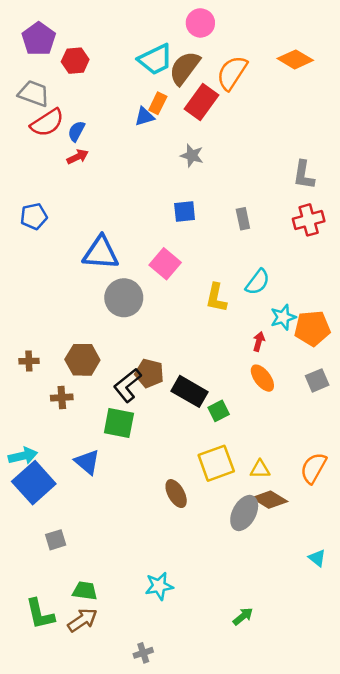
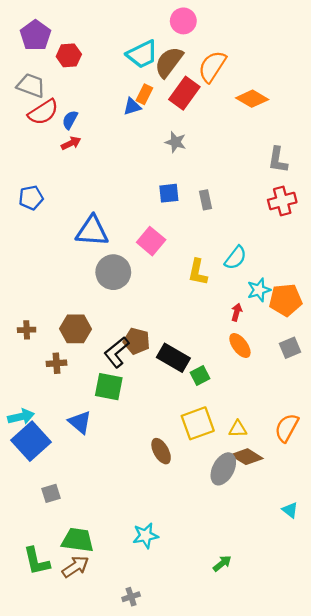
orange diamond: (295, 59) -> (252, 99), moved
gray rectangle: (243, 219) -> (206, 200), moved
green trapezoid: (85, 591) -> (78, 540), size x1.4

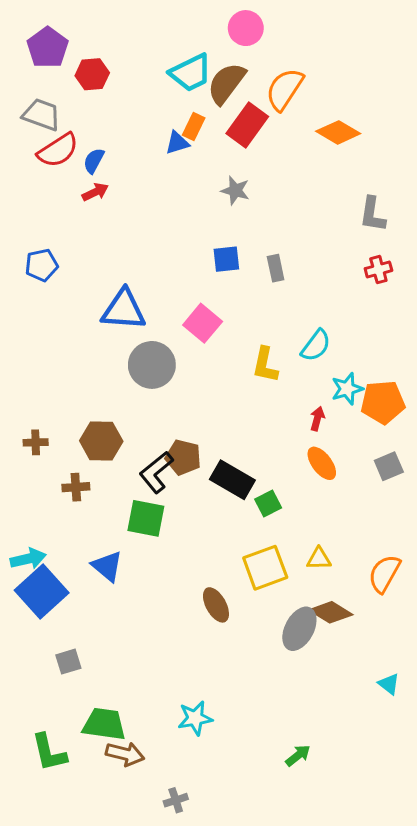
red cross: (282, 201) -> (378, 270), size x0.7
yellow triangle: (238, 429) -> (319, 559), moved
brown arrow: (75, 567) -> (125, 754), moved, turned 48

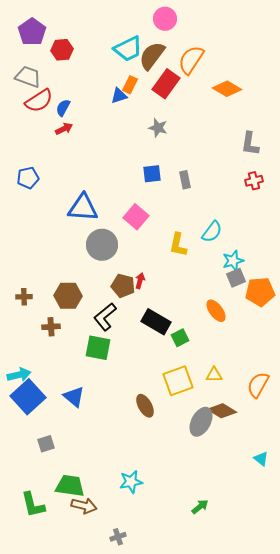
orange pentagon: (383, 402) -> (260, 292), moved
red arrow: (317, 419) -> (140, 281), moved
brown pentagon: (183, 457) -> (123, 286), moved
gray square: (389, 466) -> (236, 278), moved
blue triangle: (107, 566) -> (74, 397), moved

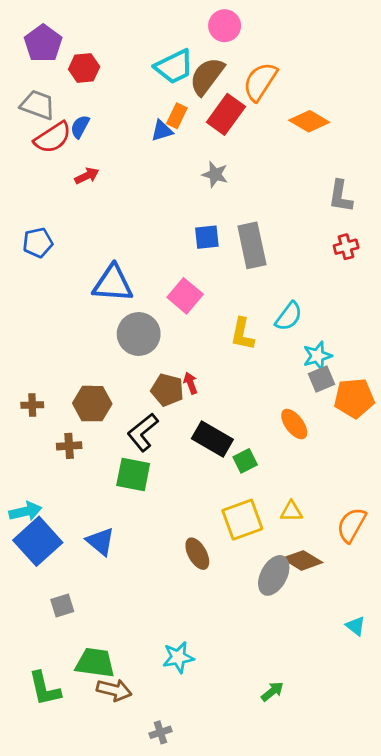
blue semicircle: (63, 108) -> (80, 127), moved
gray rectangle: (185, 180) -> (252, 245), size x1.8
red arrow: (140, 281) -> (190, 383), turned -35

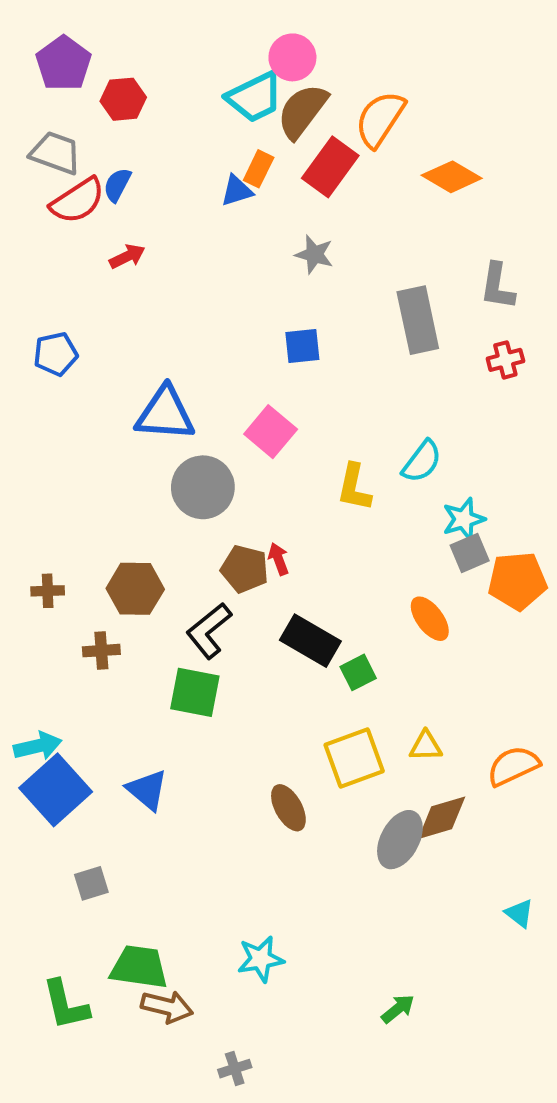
pink circle: (225, 26) -> (292, 57), moved
gray rectangle: (252, 245) -> (418, 320), moved
orange semicircle: (351, 525) -> (513, 766), turned 36
brown diamond: (302, 560) -> (442, 818), turned -48

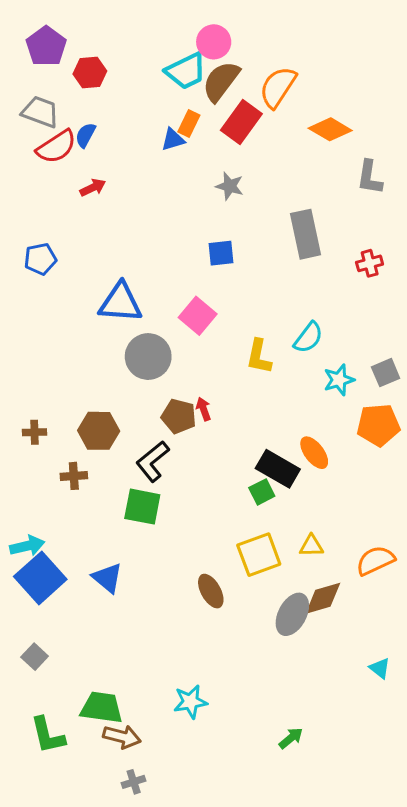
gray L-shape: (497, 286) -> (370, 177), moved
gray square: (470, 553) -> (386, 373), moved
black rectangle: (310, 641) -> (278, 469), moved
gray square: (91, 883) -> (35, 657), moved, turned -30
gray cross: (235, 1069) -> (134, 782), moved

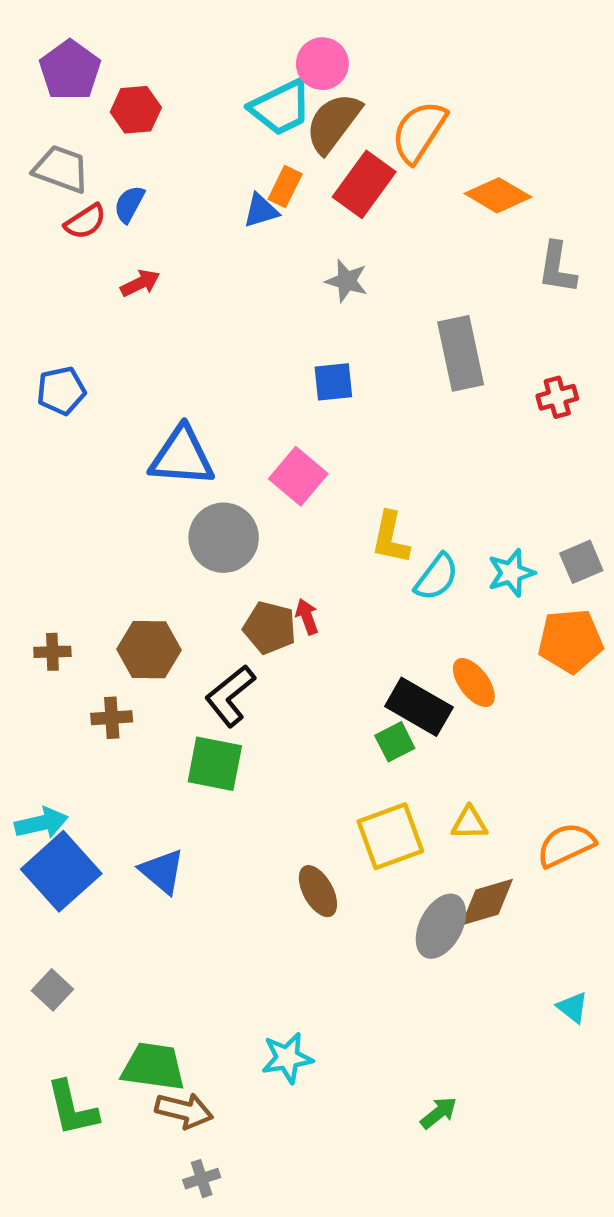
red semicircle: (56, 147) -> (85, 222), size x0.7
cyan semicircle: (308, 338) -> (436, 577), moved

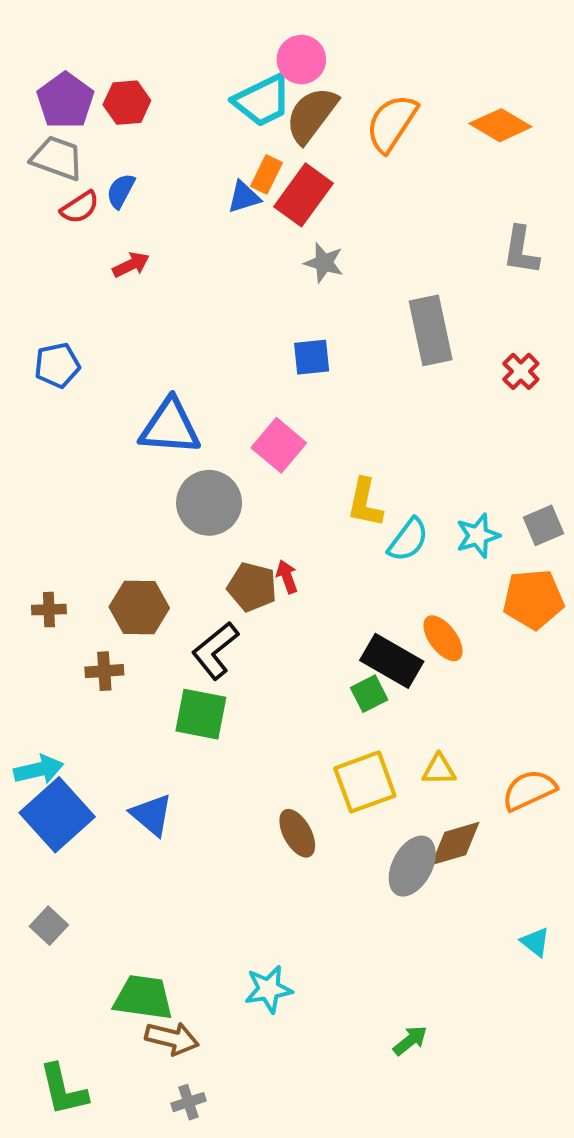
purple pentagon: (70, 70) -> (65, 101), moved
red rectangle: (364, 184) -> (303, 195), moved
orange diamond: (498, 195) -> (500, 125), moved
red cross: (557, 397) -> (521, 371), turned -30
green L-shape: (72, 1108) -> (63, 1090), moved

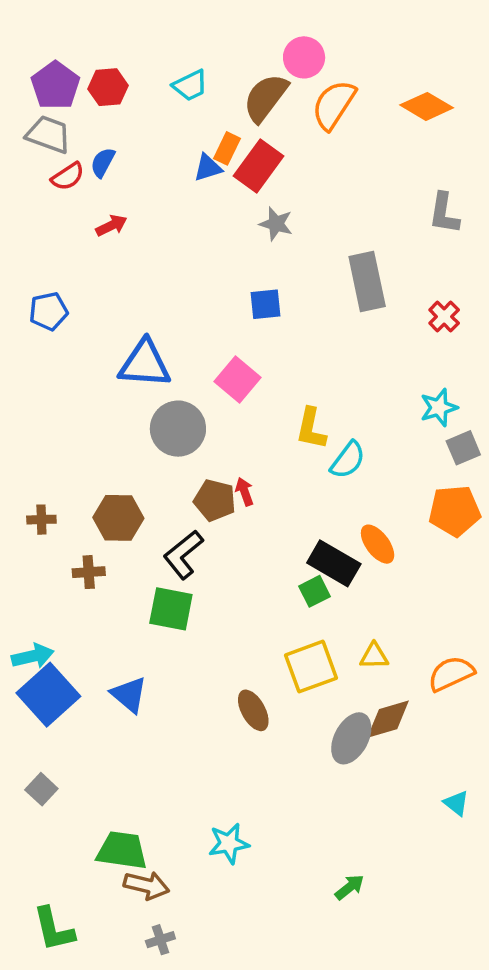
pink circle: (301, 60) -> (304, 57), moved
cyan trapezoid: (262, 101) -> (190, 85), moved, size x0.7
cyan star: (478, 536) -> (439, 408), moved

